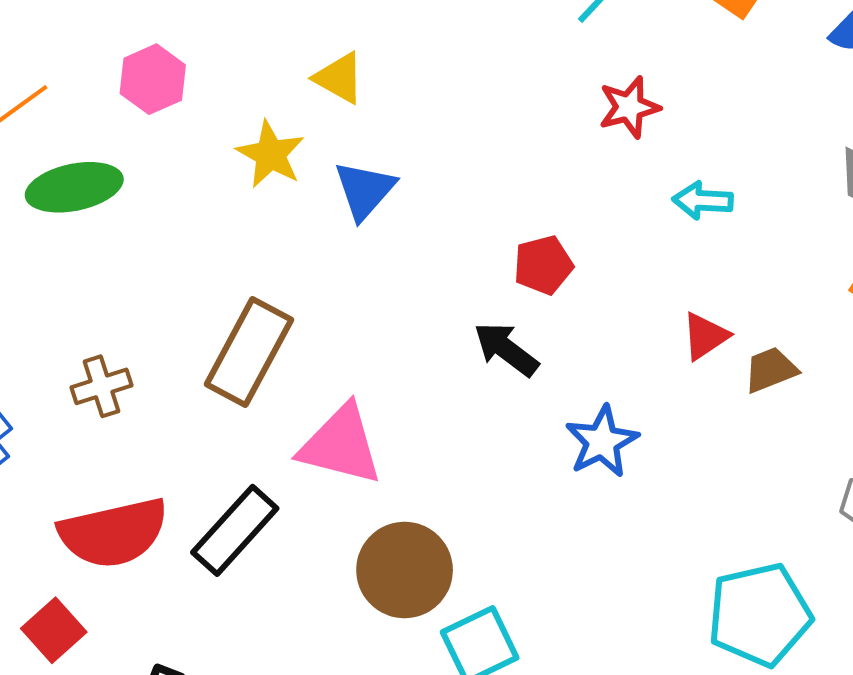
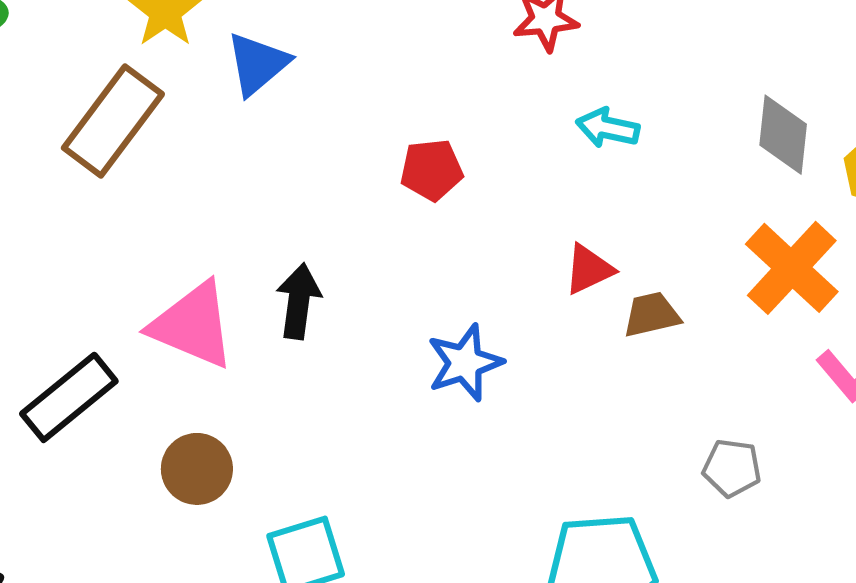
black arrow: (506, 349) -> (299, 301), moved, turned 52
brown rectangle: (249, 352) -> (113, 121), moved
brown circle: (405, 570) -> (197, 469), moved, size x0.7

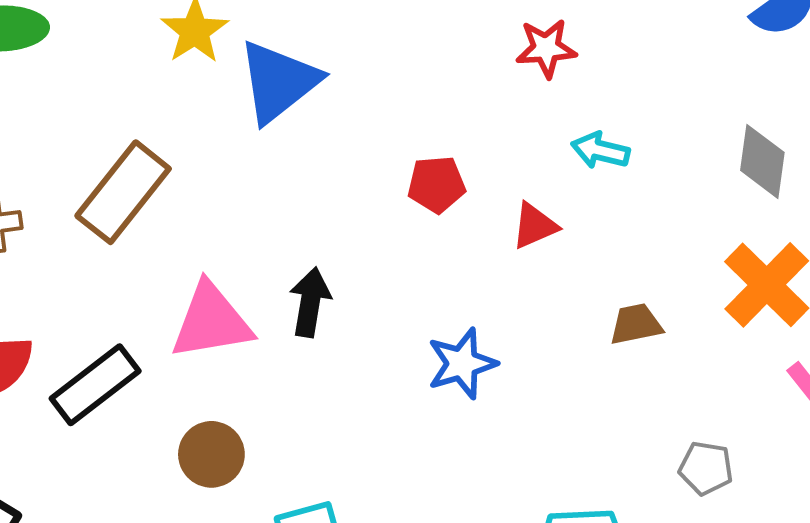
blue triangle: (258, 64) -> (279, 82), size x1.4
brown rectangle: (113, 121) -> (123, 192), moved
red triangle: (589, 269) -> (534, 226), moved
pink triangle: (193, 325) -> (211, 321), turned -34

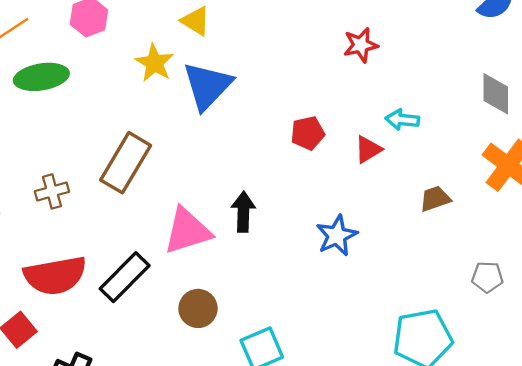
cyan arrow: (600, 150) -> (402, 120), moved

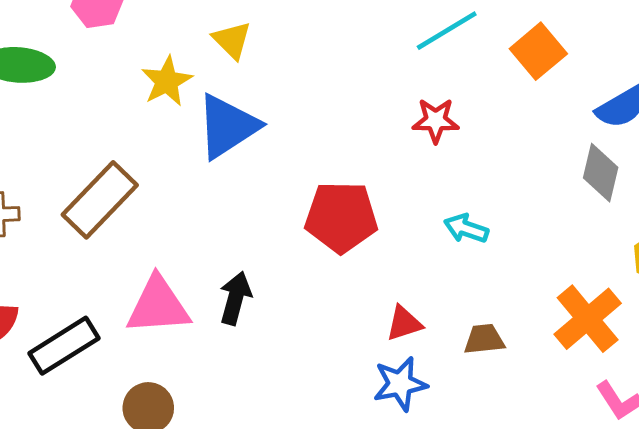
gray diamond: (496, 94) -> (601, 173), moved
red pentagon: (308, 133) -> (341, 217), size x1.6
red triangle: (368, 149) -> (404, 323), moved
blue star: (337, 236) -> (400, 384), moved

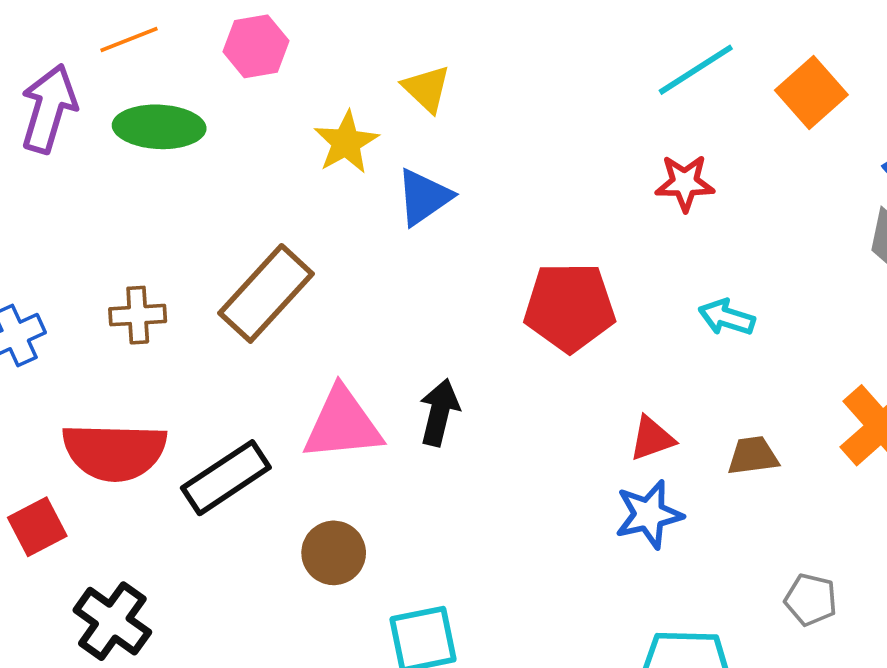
blue triangle: (227, 126) -> (424, 197), size x0.7

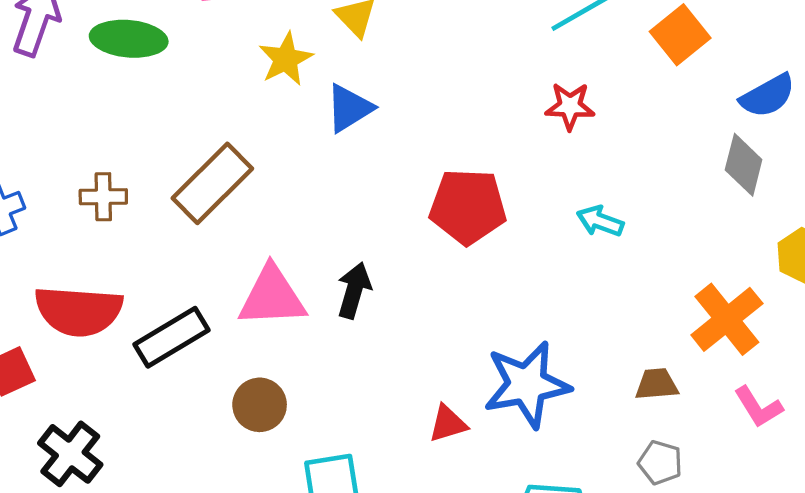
red triangle: (652, 438) -> (448, 424), moved
brown trapezoid: (753, 456) -> (657, 384), moved
blue star: (649, 514) -> (527, 384), size x1.5

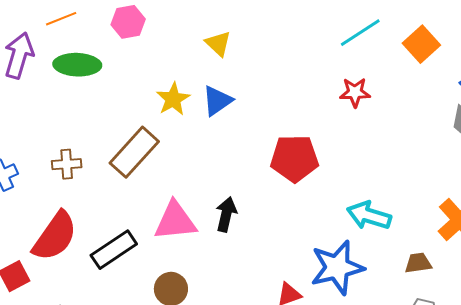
yellow star: (286, 59) -> (173, 99), moved
cyan arrow: (600, 221) -> (369, 216), moved, size x1.5
red semicircle: (79, 311) -> (55, 236), turned -56

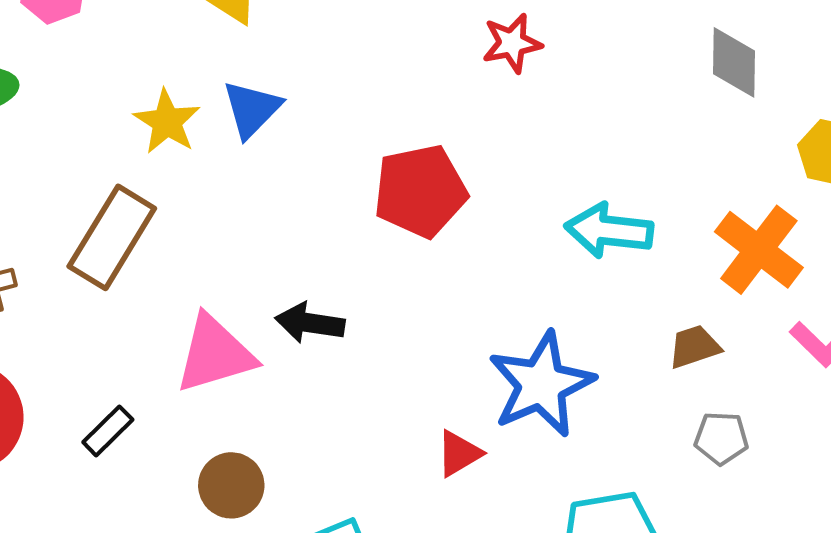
black arrow: (226, 214) -> (310, 323), turned -84
cyan arrow: (369, 216) -> (609, 231), moved
black rectangle: (114, 250) -> (108, 431), size x0.6

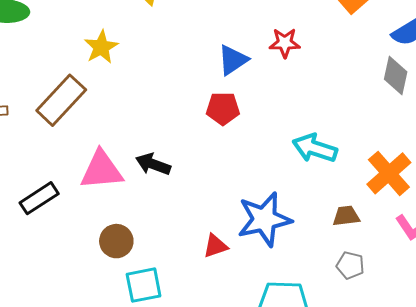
blue triangle: (252, 109) -> (233, 60), moved
red pentagon: (420, 191) -> (223, 109), size x0.7
black rectangle: (108, 431) -> (39, 198), size x1.4
brown circle: (231, 485) -> (116, 241), moved

